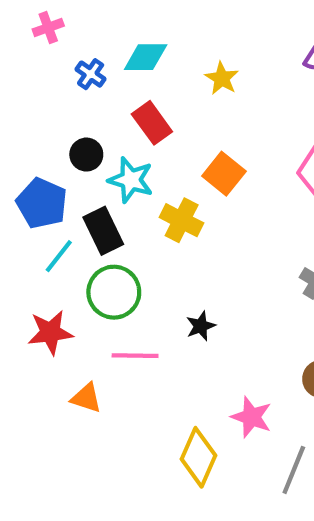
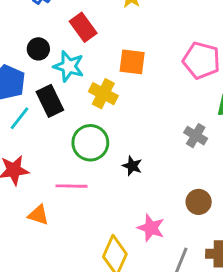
orange square: (224, 174) -> (132, 62), turned -32
green circle: (114, 292) -> (90, 143), moved
black star: (201, 326) -> (132, 166), moved, turned -30

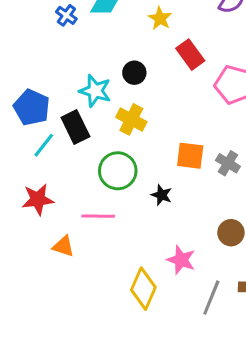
red rectangle: (83, 27) -> (190, 55), moved
black circle: (38, 49) -> (134, 73), moved
orange square: (132, 62) -> (190, 156), moved

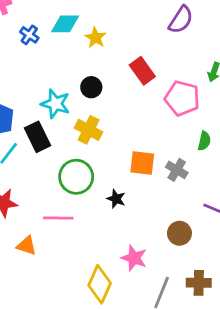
yellow star: (160, 18) -> (95, 38), moved

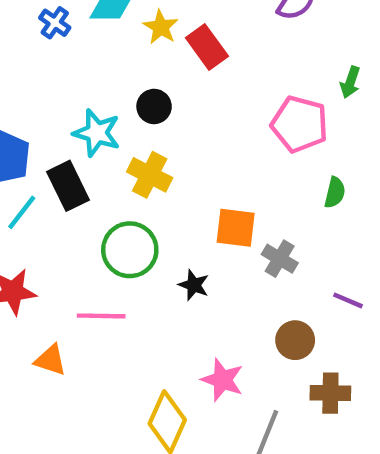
red rectangle: (142, 71) -> (207, 47), moved
gray cross: (177, 170) -> (280, 259), moved
brown cross: (199, 283) -> (330, 393), moved

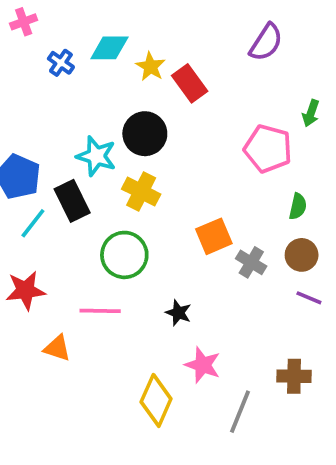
black circle: (154, 106) -> (145, 134), size x1.5
orange square: (236, 228) -> (214, 236), turned -30
black star: (194, 285) -> (178, 313), moved
brown circle: (295, 340) -> (302, 255), moved

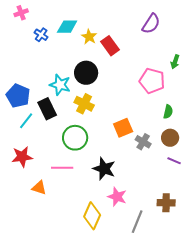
black star: (178, 313) -> (104, 169), size x1.6

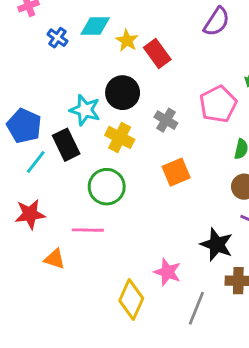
pink pentagon: (152, 81) -> (218, 104), turned 30
gray cross: (143, 142) -> (166, 120), moved
black star: (104, 169) -> (217, 245), moved

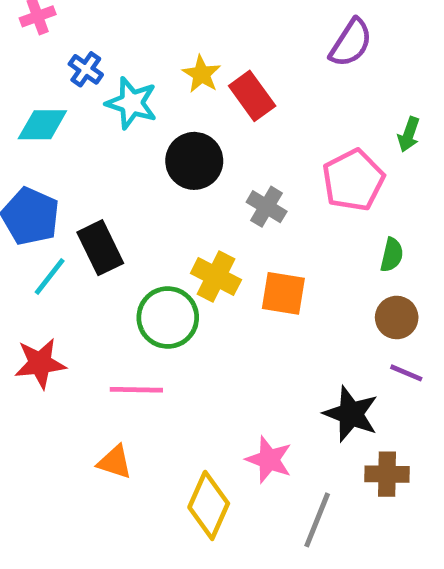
cyan diamond: (95, 26) -> (42, 125), moved
cyan star: (85, 110) -> (132, 103), moved
yellow cross: (120, 137) -> (216, 277), moved
orange square: (176, 172) -> (283, 293), turned 32
orange triangle: (55, 259) -> (115, 462), moved

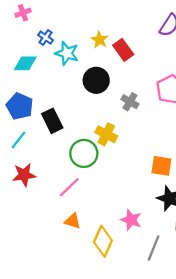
cyan line: (50, 277) -> (19, 140), moved
orange square: (283, 293) -> (161, 166), moved
pink line: (136, 390) -> (69, 187), turned -45
orange triangle: (115, 462) -> (73, 221), moved

